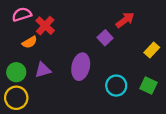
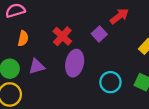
red cross: (45, 26) -> (62, 36), moved
orange semicircle: (30, 42) -> (23, 38), turned -48

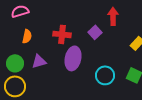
red arrow: (119, 16) -> (113, 16), turned -54
red cross: (62, 36) -> (62, 34), turned -36

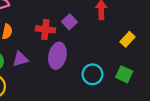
purple square: (95, 32) -> (69, 22), moved

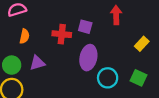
purple square: (69, 22) -> (85, 27), turned -32
purple ellipse: (57, 56) -> (88, 58), moved

